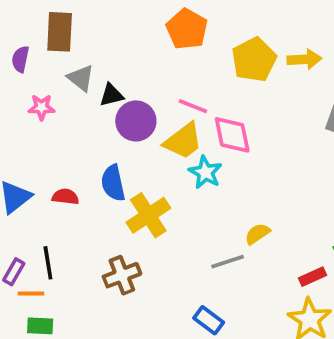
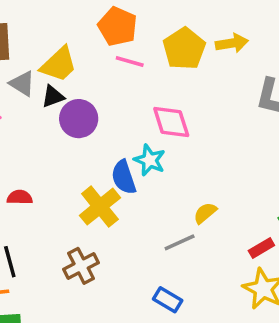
pink line: (193, 106) -> (130, 61), moved
yellow trapezoid: (183, 141) -> (59, 64), moved
blue semicircle: (113, 183) -> (124, 177), moved

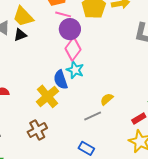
yellow trapezoid: (59, 64) -> (23, 17), turned 90
purple circle: (79, 119) -> (70, 29), moved
pink diamond: (171, 122) -> (73, 49), moved, turned 55

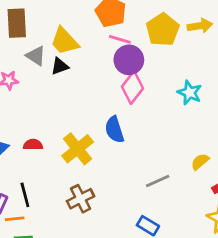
cyan star: (75, 70) -> (190, 93), moved
yellow cross: (48, 96) -> (78, 149), moved
yellow semicircle: (107, 99) -> (200, 162), moved

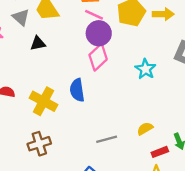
black triangle: (60, 66) -> (38, 43), moved
yellow cross: (78, 149) -> (44, 101), turned -32

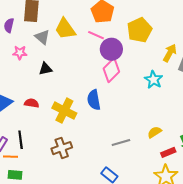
yellow arrow: (163, 14) -> (170, 53), moved, turned -60
pink line: (94, 15) -> (96, 35), moved
black triangle: (38, 43) -> (45, 69), moved

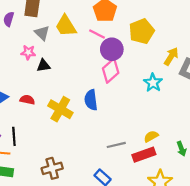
pink star: (20, 53) -> (28, 52), moved
brown cross: (62, 148) -> (52, 168), moved
red rectangle: (168, 152) -> (144, 155), moved, size x1.5

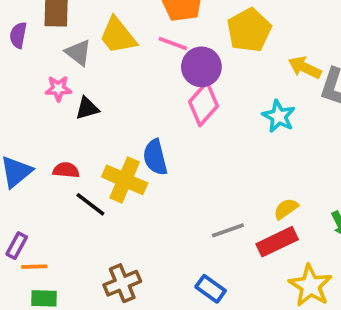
yellow arrow: (171, 56) -> (305, 68), turned -90
blue semicircle: (91, 100) -> (155, 157), moved
black line: (14, 136) -> (90, 204), moved, turned -42

